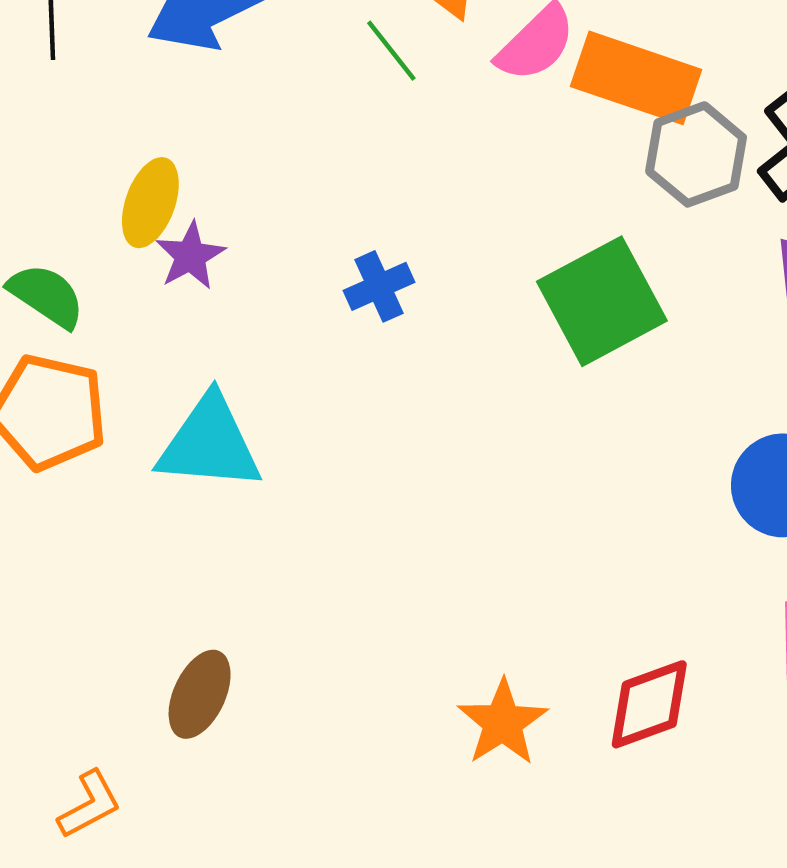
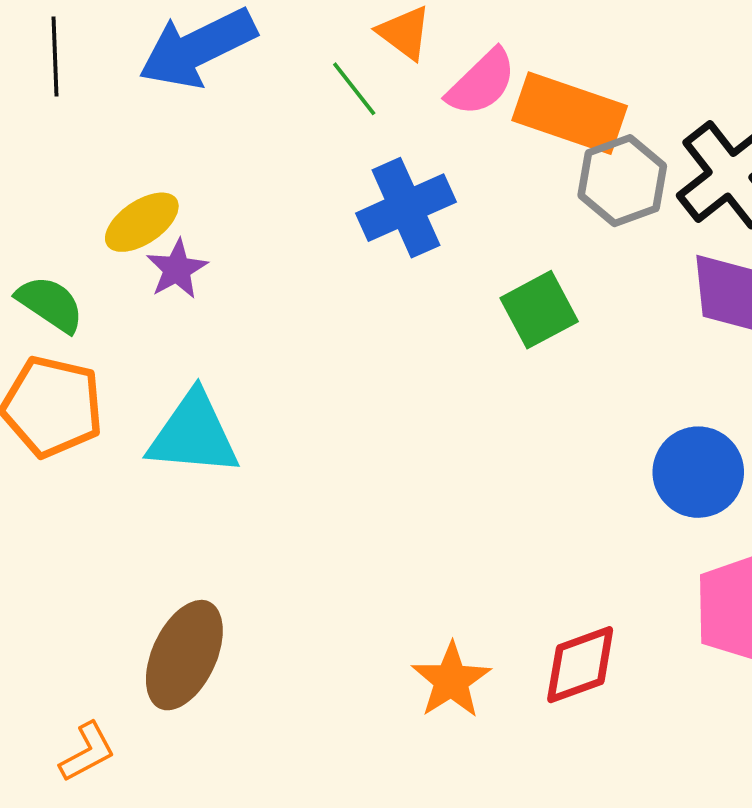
yellow ellipse: (150, 203) -> (142, 222), turned 36
blue cross: (379, 286) -> (406, 208), moved, size x1.6
green square: (602, 301) -> (539, 310), size x0.7
brown ellipse: (200, 694) -> (184, 655), size x1.4

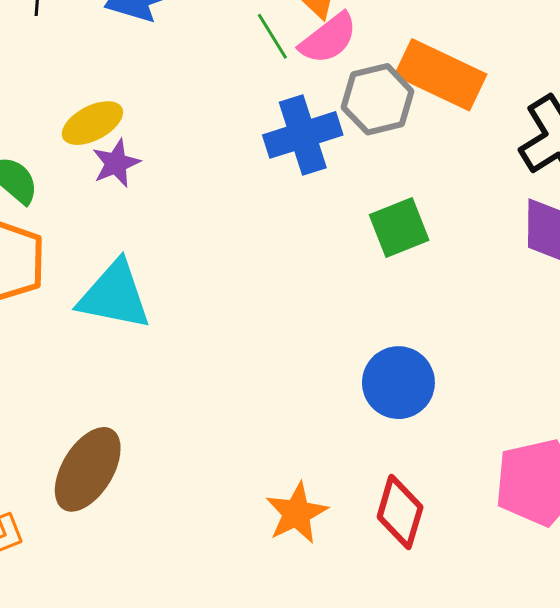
pink semicircle: (482, 83) -> (328, 38), moved
gray hexagon: (622, 181) -> (378, 99), moved
blue circle: (698, 472) -> (398, 383), moved
red diamond: (580, 665) -> (400, 512), turned -60

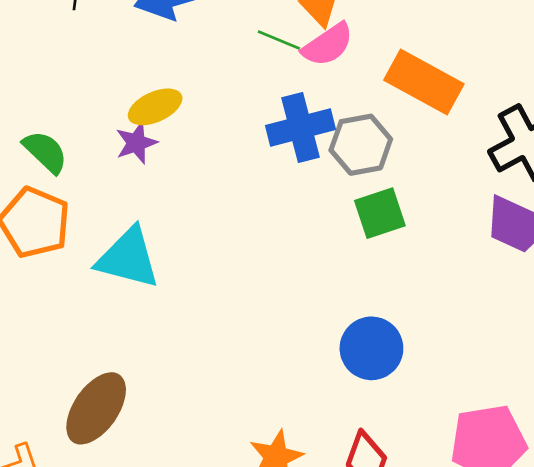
green line: (272, 36) -> (279, 40), turned -39
gray hexagon: (378, 99) -> (361, 145), moved
yellow ellipse: (92, 123) -> (155, 107), moved

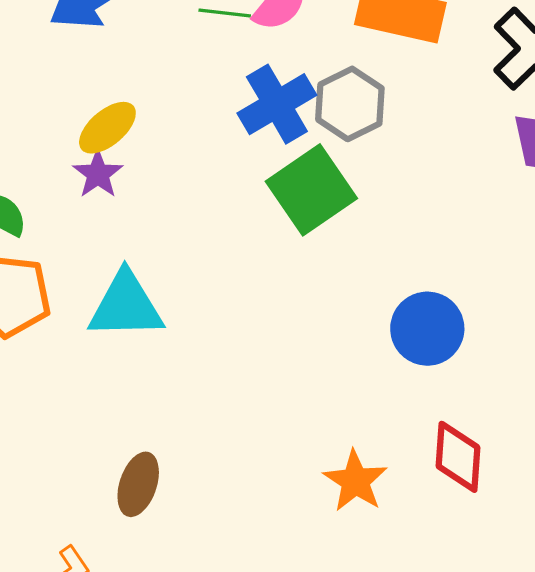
green square: (380, 213) -> (311, 190), moved, size x1.4
brown ellipse: (96, 408) -> (138, 484), size x0.7

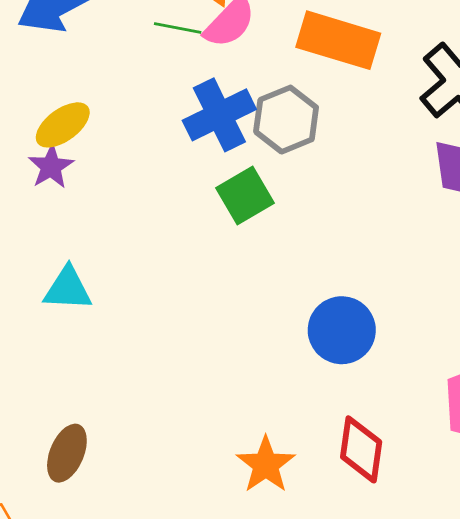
green square: (311, 190) -> (245, 195), size x0.7
cyan triangle: (126, 306) -> (68, 289), size x0.7

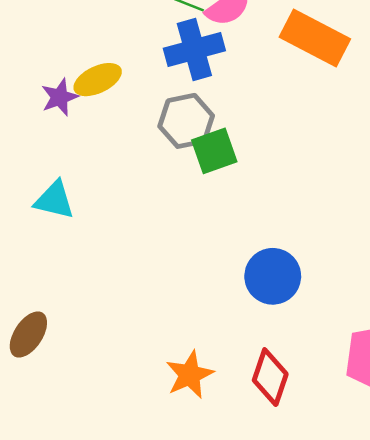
blue cross: (219, 115) -> (194, 49), moved
gray hexagon: (286, 120) -> (186, 121), moved
yellow ellipse: (63, 125) -> (98, 80), moved

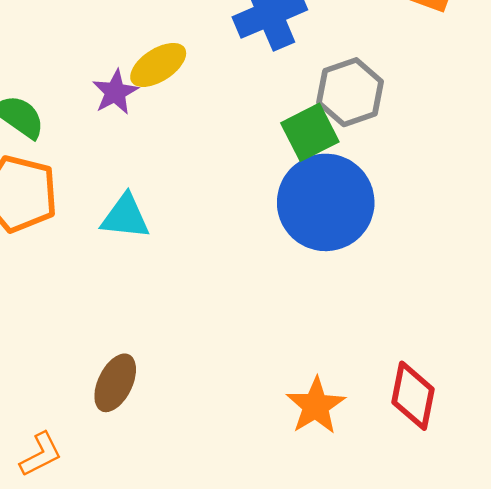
gray hexagon: (186, 121) -> (350, 92), moved
blue circle: (273, 276) -> (326, 202), moved, size x1.4

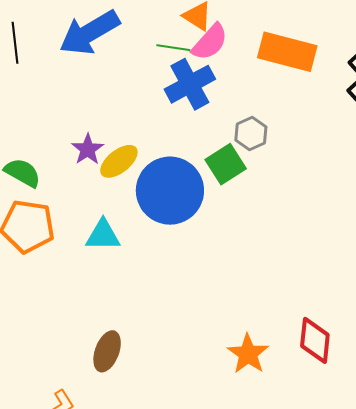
yellow ellipse: (158, 65) -> (119, 161), moved
gray hexagon: (350, 92) -> (251, 134), size x0.7
blue circle: (326, 202) -> (170, 191), moved

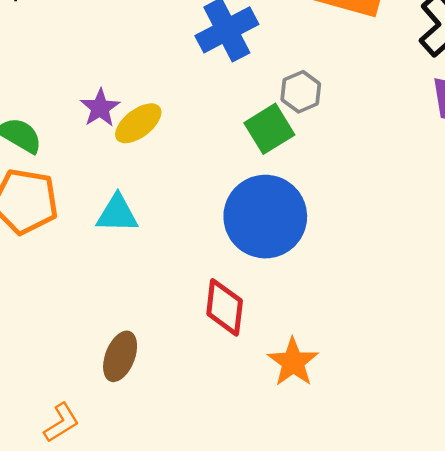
blue circle: (170, 191) -> (265, 217), moved
red diamond: (315, 340) -> (225, 307), moved

